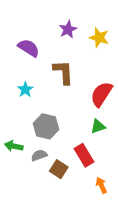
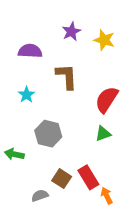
purple semicircle: (29, 48) -> (30, 51), turned -30
gray semicircle: (39, 155) -> (40, 196), moved
red rectangle: (84, 155) -> (88, 177), moved

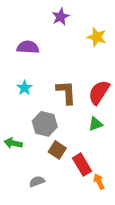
purple star: (71, 32) -> (61, 17), moved
brown L-shape: (67, 76) -> (66, 92), moved
brown square: (62, 179) -> (57, 150), moved

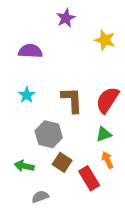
green arrow: (13, 143) -> (24, 166), moved
orange arrow: (99, 181) -> (107, 160), moved

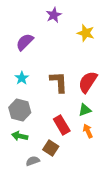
purple semicircle: (30, 51) -> (25, 42), turned -48
gray hexagon: (49, 134) -> (20, 110), moved
brown square: (62, 162) -> (51, 148), moved
red rectangle: (89, 178) -> (62, 125), moved

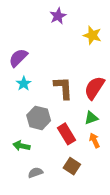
purple semicircle: (25, 42) -> (18, 58), moved
gray hexagon: (20, 110) -> (39, 118), moved
brown square: (51, 148) -> (72, 166), moved

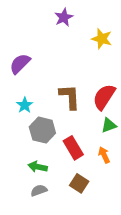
cyan star: (24, 84) -> (25, 105), moved
green triangle: (91, 118) -> (109, 125), moved
green arrow: (21, 146) -> (38, 167), moved

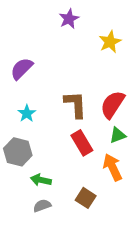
yellow star: (102, 39) -> (110, 42), turned 30
gray hexagon: (42, 130) -> (18, 152), moved
red rectangle: (73, 148) -> (82, 143), moved
orange arrow: (104, 155) -> (113, 167), size x1.5

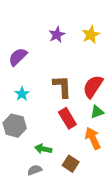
purple star: (69, 19) -> (57, 35), moved
green arrow: (41, 180) -> (43, 149), moved

